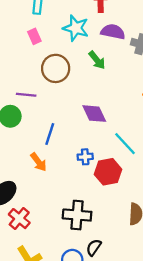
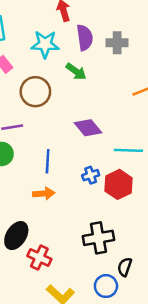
purple semicircle: (113, 32) -> (85, 38), turned 85
cyan line: (125, 144) -> (128, 150), turned -30
orange arrow: (39, 162) -> (44, 194), turned -42

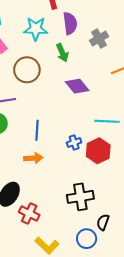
gray cross: (117, 43) -> (99, 39), moved, turned -30
green arrow: (76, 71) -> (62, 53), turned 30
purple diamond: (88, 128) -> (77, 86), moved

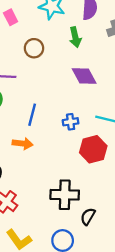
brown circle: (27, 70) -> (34, 48), size x0.7
blue cross: (74, 143) -> (71, 122), moved
black semicircle: (103, 222) -> (88, 217), moved

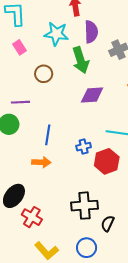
green arrow: (75, 37) -> (81, 60), size x1.4
purple diamond: (84, 76) -> (92, 95), turned -60
blue cross: (71, 122) -> (84, 147), moved

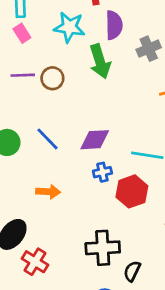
pink rectangle: (19, 47) -> (22, 33), moved
purple diamond: (92, 95) -> (95, 140), moved
purple line: (20, 102) -> (23, 75), moved
blue line: (48, 135) -> (48, 139), moved, turned -54

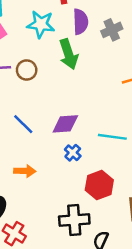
gray cross: (149, 49) -> (112, 30), moved
blue cross: (102, 172) -> (73, 153), turned -35
red hexagon: (132, 191) -> (99, 185), moved

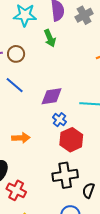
green arrow: (69, 54) -> (50, 38), size x0.7
blue line: (23, 124) -> (15, 85), moved
red hexagon: (99, 185) -> (71, 140), moved

